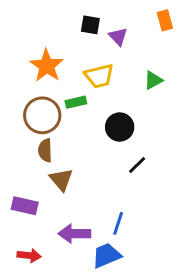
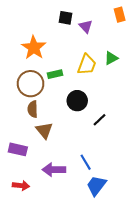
yellow trapezoid: (99, 76) -> (87, 65), moved, turned -55
black circle: (120, 127) -> (77, 101), moved
blue line: (118, 223) -> (86, 162), turned -49
blue trapezoid: (106, 255) -> (96, 186), moved, turned -30

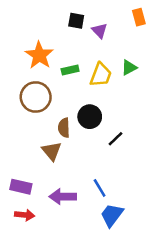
green rectangle: (55, 74) -> (70, 70), moved
brown semicircle: (33, 109) -> (64, 128), moved
purple rectangle: (18, 149) -> (21, 187), moved

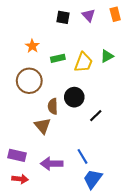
purple triangle: (100, 31) -> (89, 15), moved
orange star: (39, 55) -> (32, 46), size x0.6

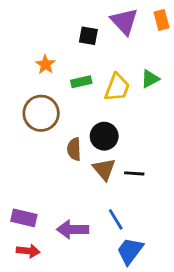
purple triangle: (89, 15) -> (124, 21), size x1.5
black square: (63, 17) -> (88, 36), moved
black line: (96, 116) -> (134, 173), moved, turned 48
brown triangle: (43, 126) -> (104, 169), moved

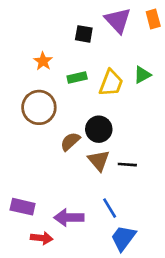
brown semicircle: (74, 149) -> (70, 141), turned 50
red arrow: (28, 251) -> (42, 238), moved

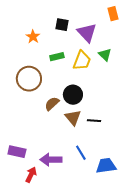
purple triangle: (118, 20) -> (87, 33), moved
orange star: (43, 61) -> (33, 37), moved
green triangle: (142, 75) -> (105, 55), turned -48
red arrow: (42, 238) -> (31, 175), turned -70
blue trapezoid: (123, 238) -> (106, 166), moved, turned 45

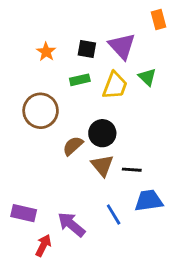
black square: (62, 25) -> (87, 49), moved
purple arrow: (51, 160) -> (71, 224), turned 40
blue trapezoid: (106, 166) -> (149, 201), moved

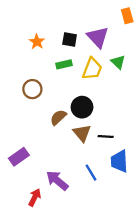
brown circle: (41, 111) -> (32, 89), size x0.7
blue trapezoid: (149, 201) -> (119, 161), turned -85
purple rectangle: (24, 213) -> (19, 157), moved, turned -48

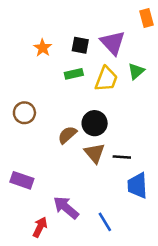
green triangle: (118, 62) -> (136, 71), turned 35
brown circle: (32, 89) -> (24, 113), moved
purple rectangle: (19, 157) -> (22, 180), turned 54
blue line: (91, 173) -> (105, 222), moved

